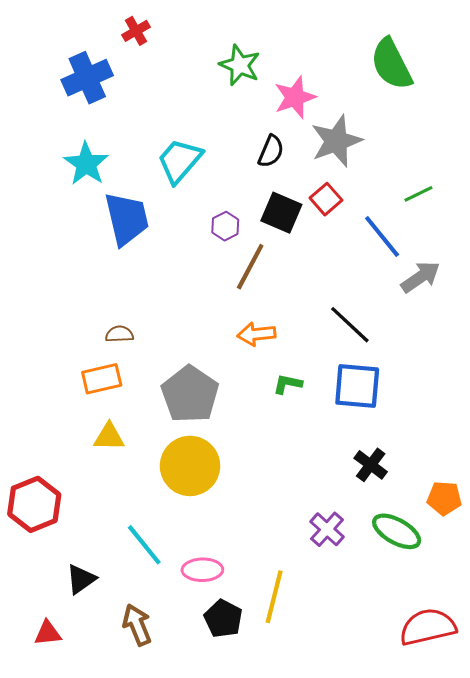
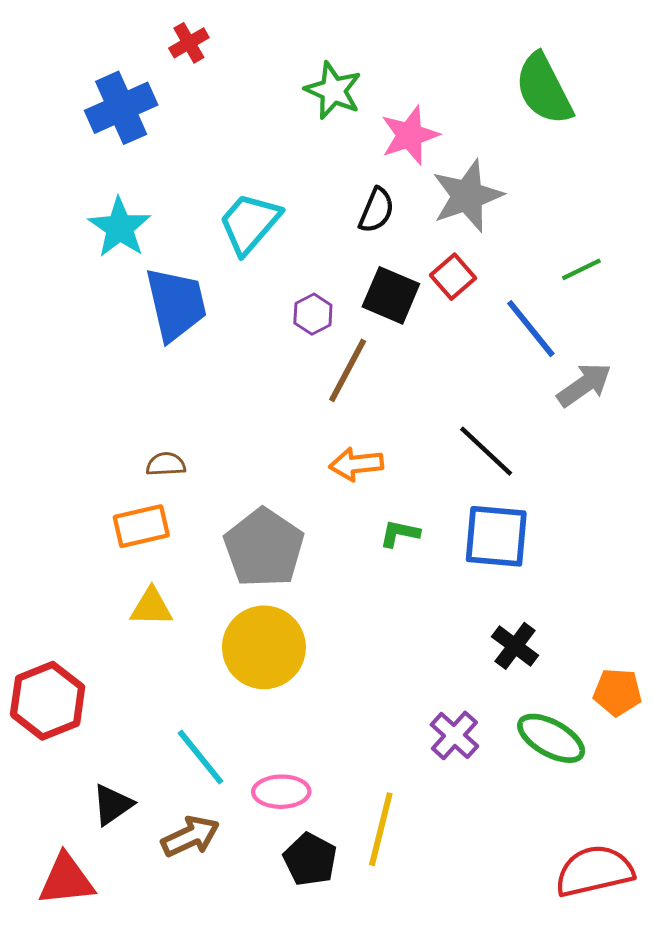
brown arrow: (137, 625) -> (190, 836), moved, turned 87
red triangle: (48, 633) -> (66, 880), size x1.5

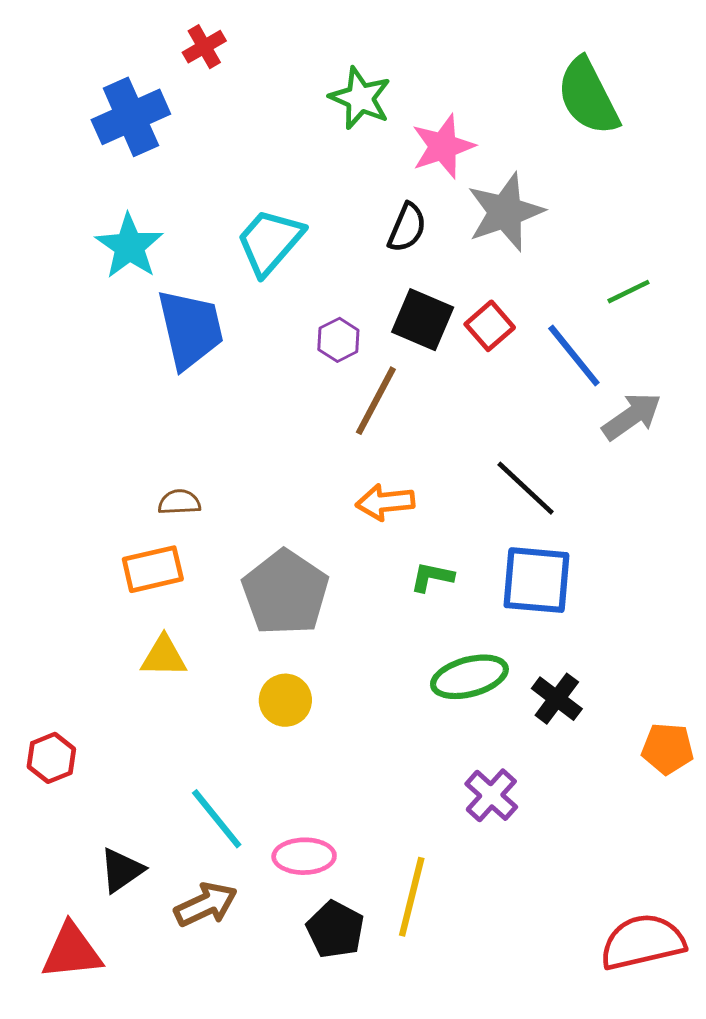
red square: (453, 277) -> (490, 326), moved
yellow circle: (264, 647) -> (285, 700), size x0.6
red hexagon: (48, 701) -> (51, 758), size x0.6
green ellipse: (551, 738) -> (469, 677), moved, turned -44

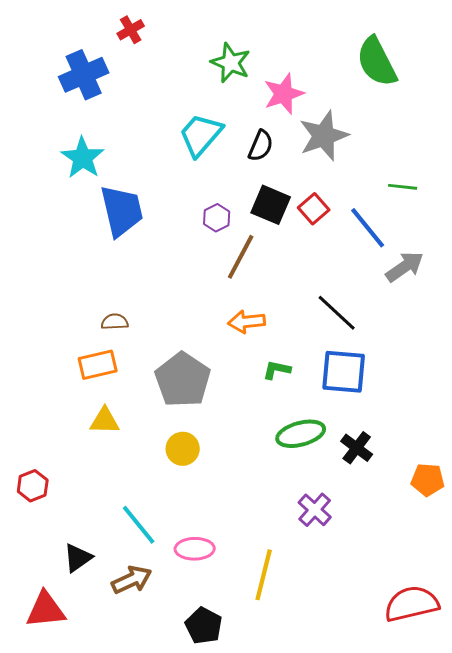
cyan trapezoid: (270, 242) -> (201, 135), moved
green line: (629, 292) -> (403, 187), turned 32
black pentagon: (335, 929) -> (204, 626), moved

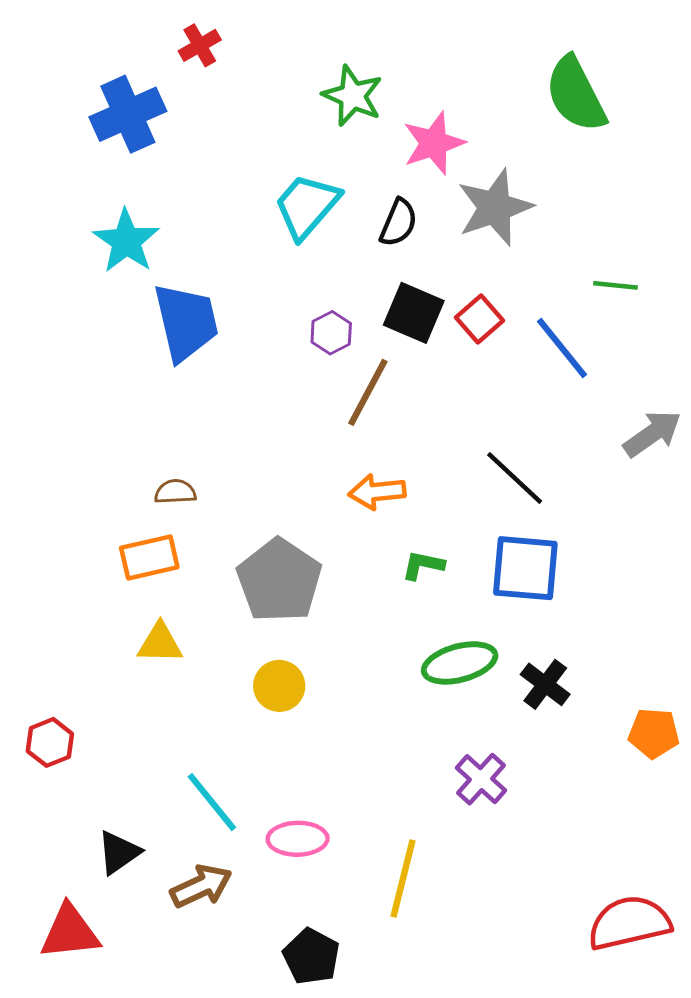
gray arrow: (405, 267) -> (652, 434), moved

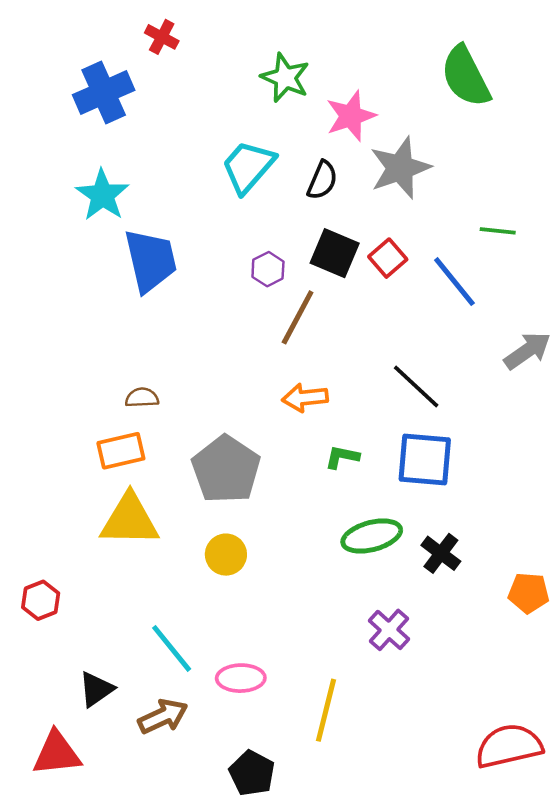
red cross: (200, 45) -> (162, 37), turned -32
yellow triangle: (160, 643) -> (130, 520), size x1.6

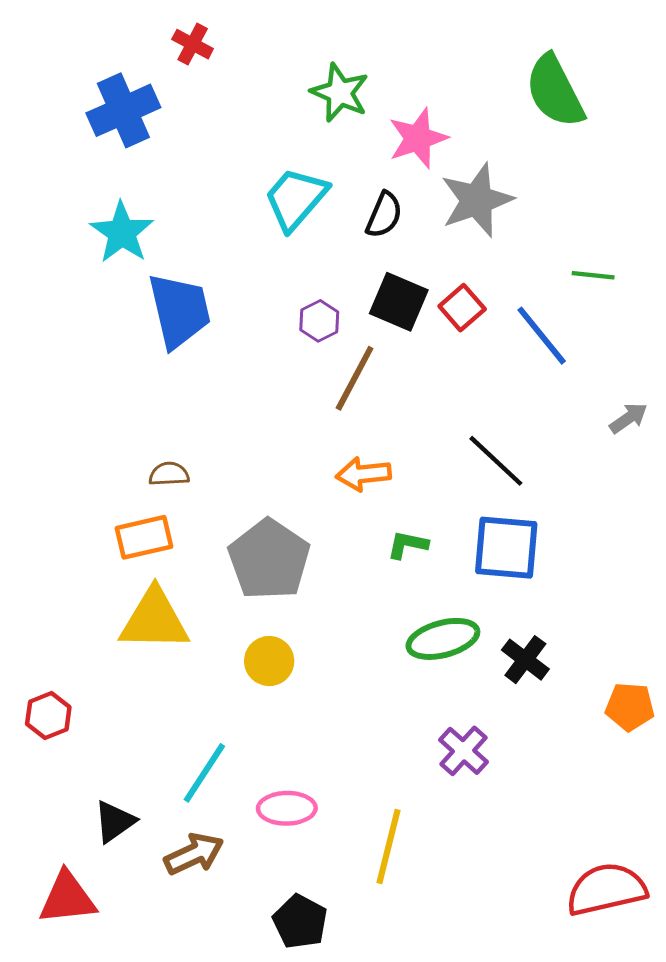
gray arrow: (527, 351) -> (628, 418), size x0.7
cyan line: (172, 648) -> (204, 773), turned 72

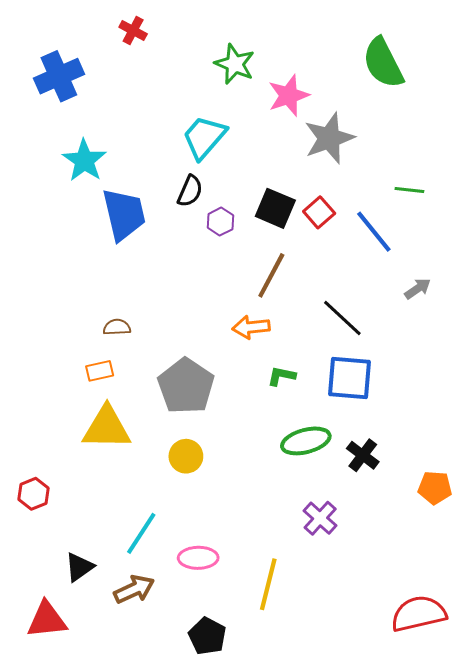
blue cross: (123, 110) -> (59, 76), moved
black semicircle: (384, 215) -> (190, 191), moved
brown line: (355, 378) -> (271, 275), moved
gray arrow: (628, 418) -> (418, 289), moved
orange rectangle: (144, 537) -> (100, 371), size x0.7

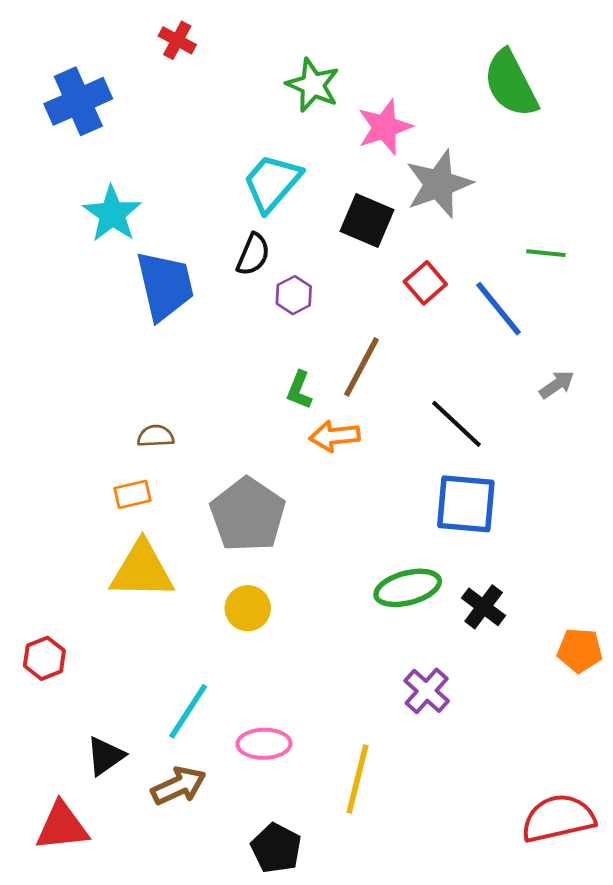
black square: (275, 208) -> (367, 221), moved
green L-shape: (281, 376) -> (299, 390), moved, turned -80

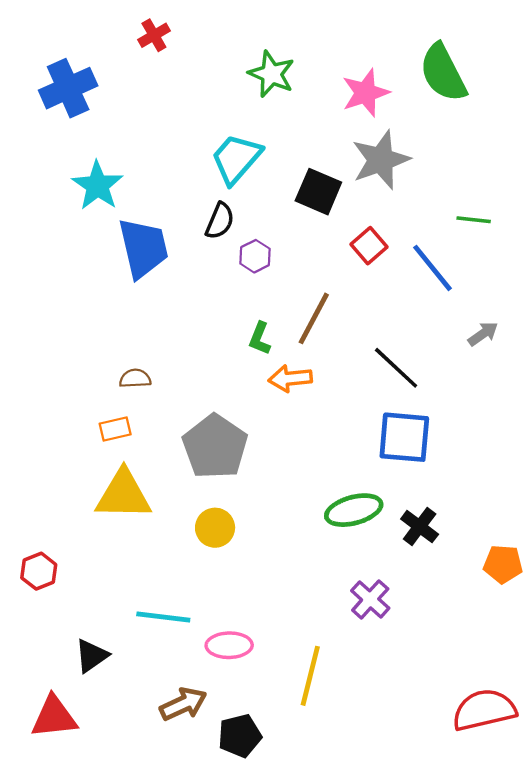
red cross: (177, 40) -> (154, 35), turned 32
pink star: (385, 127) -> (365, 93), moved
cyan line: (188, 711) -> (163, 617), turned 64
brown arrow: (179, 786) -> (183, 704), moved
black pentagon: (276, 848) -> (240, 736), turned 30

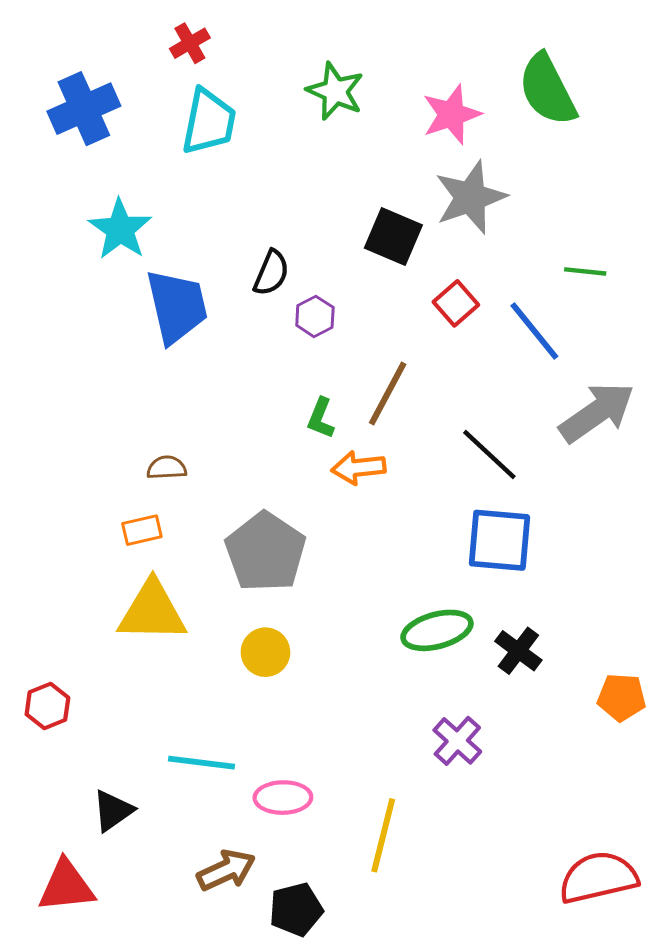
cyan trapezoid: (236, 159) -> (209, 122), moved, turned 150
gray arrow: (483, 334) -> (597, 412), size x2.0

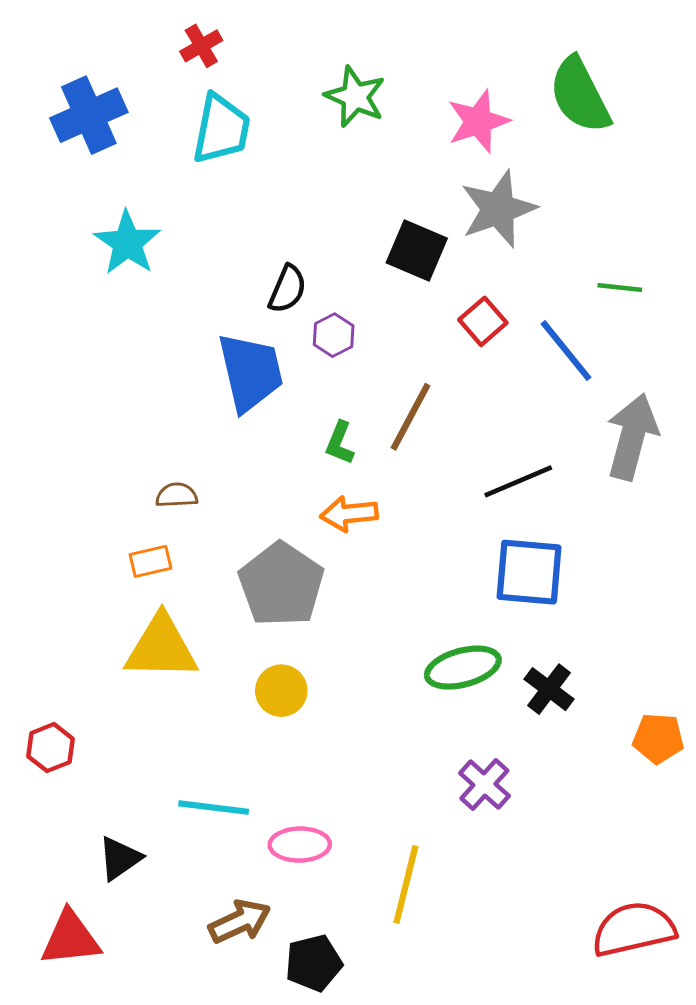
blue trapezoid: (177, 306) -> (251, 372), moved
gray arrow: (597, 412) -> (632, 437), turned -40
black line: (489, 455) -> (518, 481), turned -66
orange arrow: (358, 468) -> (349, 514), moved

